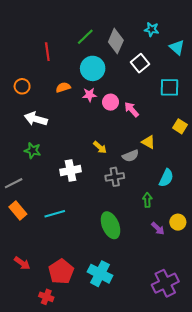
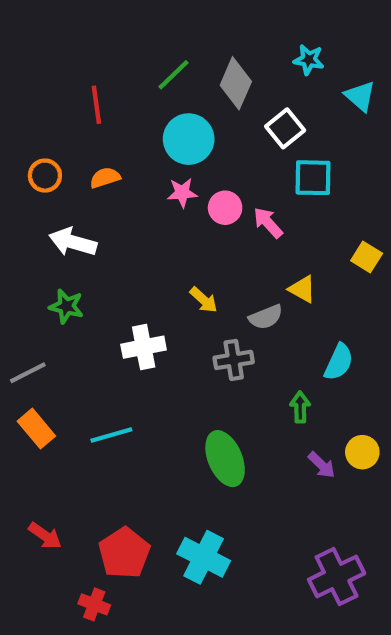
orange semicircle: (63, 87) -> (105, 178), moved
cyan square: (169, 87) -> (313, 178), moved

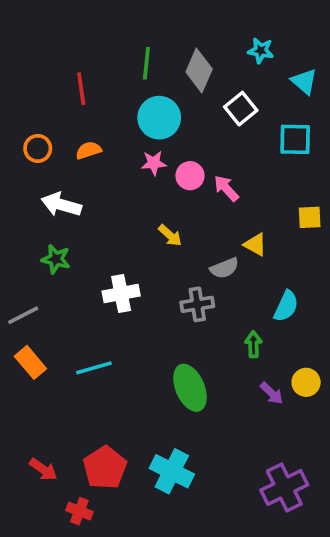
green line: (174, 75) -> (146, 63), turned -40
cyan square: (313, 178) -> (295, 139), moved
yellow square: (367, 257) -> (310, 217), turned -35
yellow arrow: (204, 300) -> (170, 235), moved
red arrow: (45, 536) -> (43, 469), moved

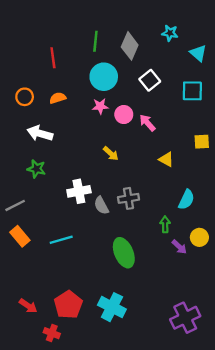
white square: (241, 109) -> (150, 80), moved
gray semicircle: (224, 268) -> (101, 205), moved, turned 84
yellow circle: (306, 382) -> (199, 237), moved
purple arrow: (272, 393) -> (179, 247), moved

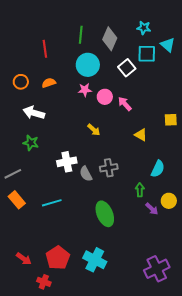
cyan square: (192, 91) -> (147, 54), moved

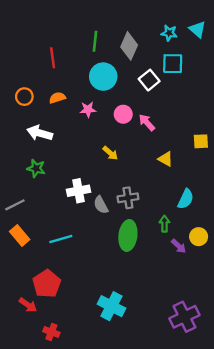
cyan triangle: (168, 45) -> (197, 29), moved
pink star: (85, 90) -> (88, 109), moved
green ellipse: (105, 214) -> (128, 235), moved, turned 30
red pentagon: (58, 258) -> (47, 284), moved

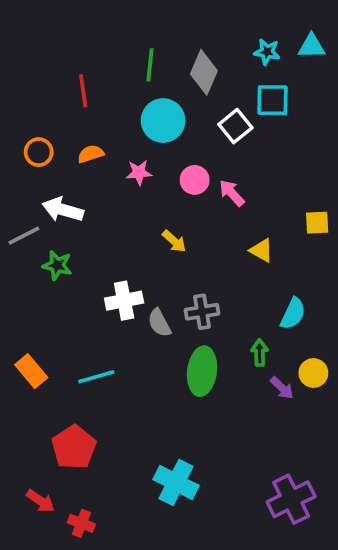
cyan triangle: (197, 29) -> (312, 46), turned -42
gray line: (15, 205) -> (24, 236), moved
red arrow: (28, 305) -> (41, 501), moved

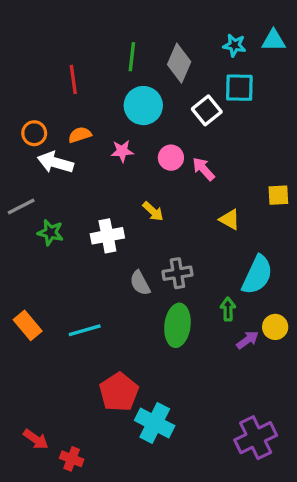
white arrow: (63, 210) -> (55, 163), moved
white cross: (124, 301) -> (107, 236), moved
cyan semicircle: (293, 314) -> (257, 275), size x1.4
purple arrow: (282, 388) -> (247, 340), turned -80
red pentagon: (74, 447) -> (119, 392), moved

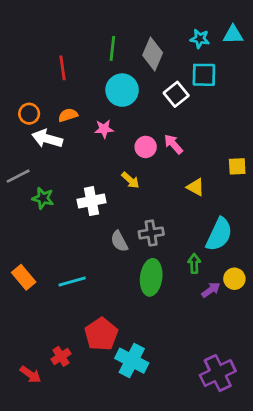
pink circle: (171, 158) -> (146, 147), moved
red cross: (72, 459) -> (61, 356), moved, turned 36

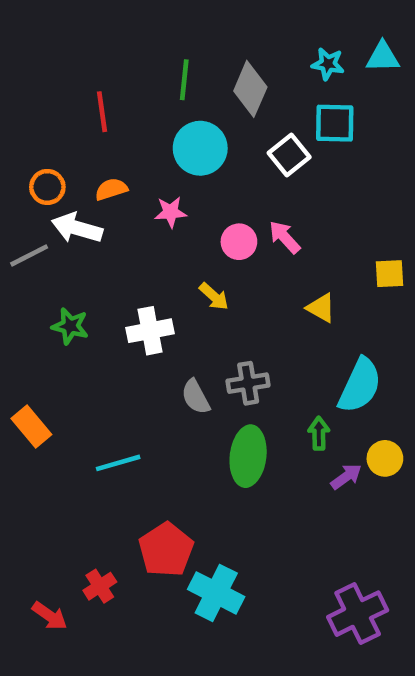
gray line: (18, 176) -> (29, 255), moved
orange rectangle: (24, 277) -> (31, 426), moved

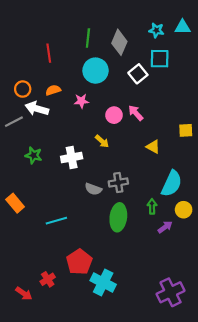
gray semicircle: (196, 397) -> (93, 189), turned -42
yellow circle: (385, 458) -> (184, 210), moved

